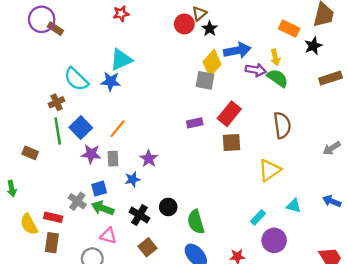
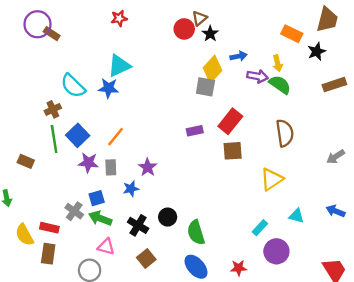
blue arrow: (237, 50) -> (239, 56), size x0.6

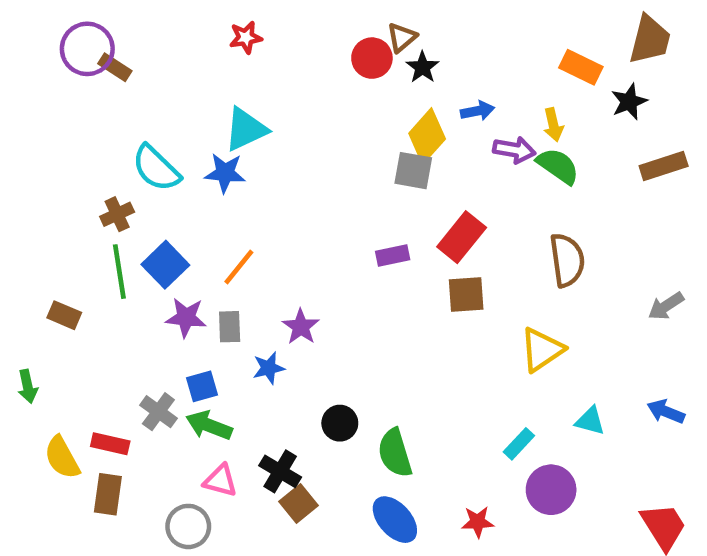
black cross: (138, 225) -> (280, 471), moved

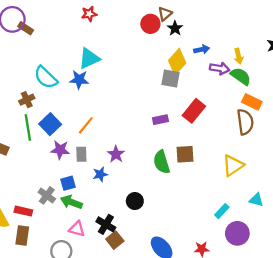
orange rectangle: (581, 67) -> (252, 102), moved
brown square: (466, 295) -> (185, 154), moved
green semicircle: (395, 453) -> (162, 162), moved

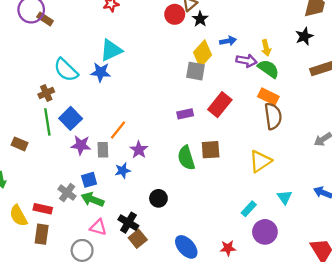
orange rectangle: (252, 102) -> (268, 96), moved
orange line: (86, 125) -> (118, 130), moved
cyan triangle: (256, 200) -> (285, 197), turned 40

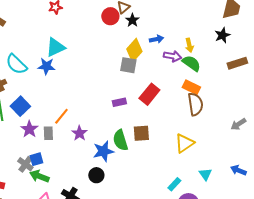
purple star: (81, 145) -> (29, 129), turned 30
blue star: (123, 171) -> (103, 151), moved, size x1.5
gray cross: (67, 193) -> (25, 164), moved

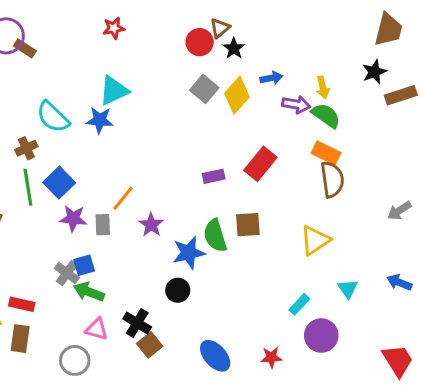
brown rectangle: (237, 63) -> (401, 95), moved
gray square: (128, 65) -> (204, 89), moved, turned 30
purple star: (29, 129) -> (73, 218), turned -30

